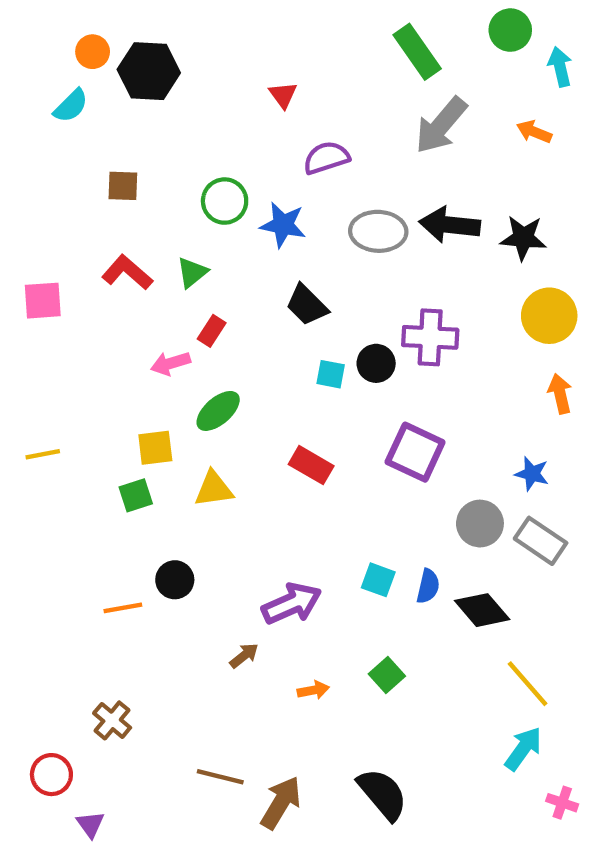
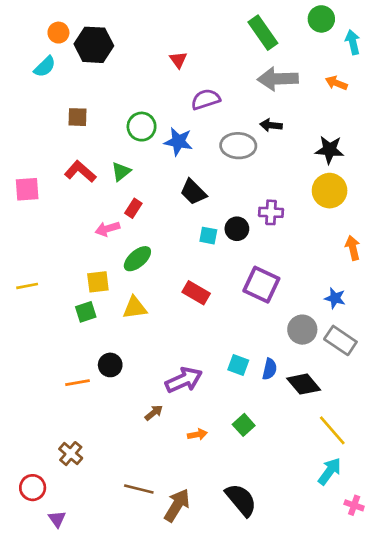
gray arrow: (441, 125) -> (278, 79), turned 48
black arrow: (450, 225) -> (271, 125), moved, size x0.6
yellow circle: (549, 316) -> (330, 191), moved
purple cross: (430, 337) -> (271, 212), size x0.7

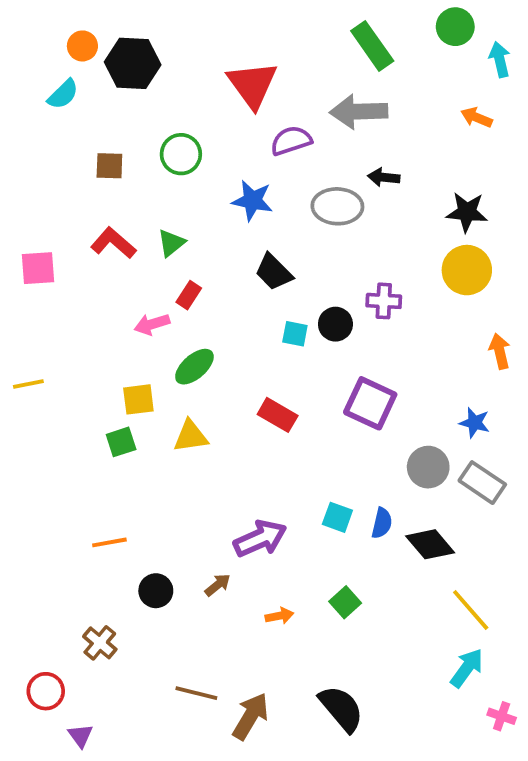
red triangle: (178, 60) -> (252, 85), size x2.0
gray arrow: (278, 79) -> (359, 112), moved
green circle: (142, 127) -> (181, 154), moved
yellow line: (27, 286) -> (28, 384), moved
black circle: (110, 365) -> (156, 591), moved

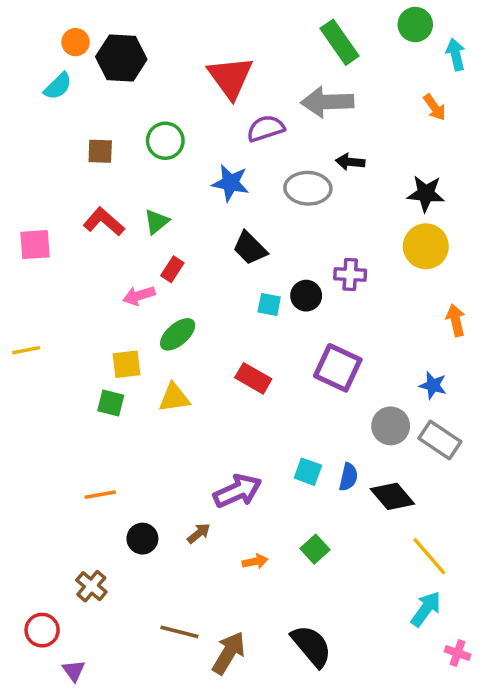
orange arrow: (476, 117) -> (435, 107), turned -148
green square: (121, 442) -> (111, 403), turned 32

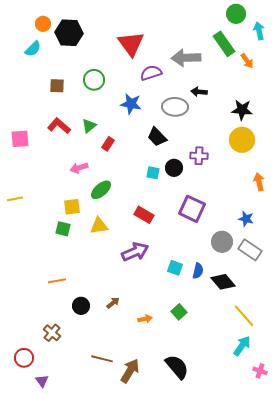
green rectangle: (340, 42) -> (224, 44), moved
black trapezoid: (250, 248) -> (157, 137), moved
red rectangle: (172, 269) -> (108, 144), moved
purple arrow: (237, 491) -> (135, 252), moved

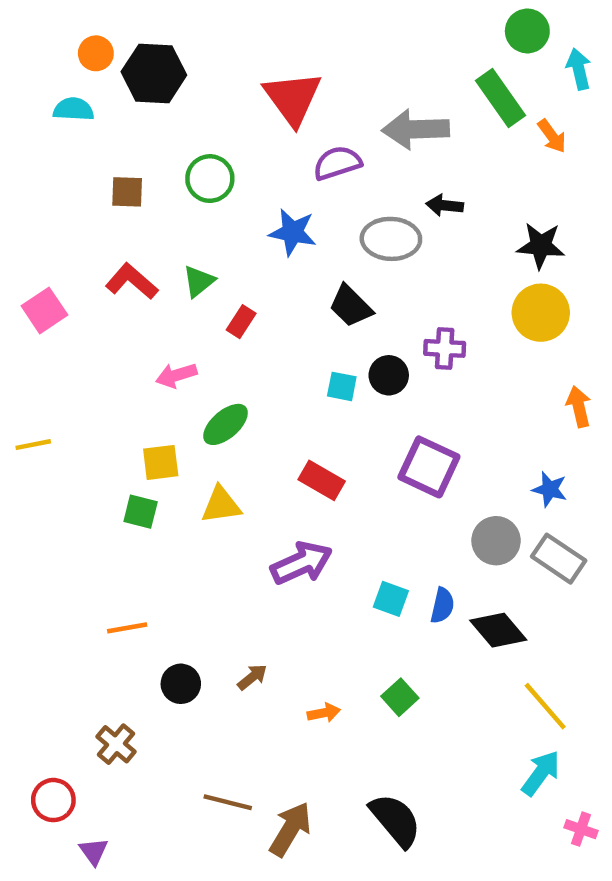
cyan semicircle: (33, 49) -> (73, 109), turned -132
pink square: (20, 139) -> (44, 310), turned -30

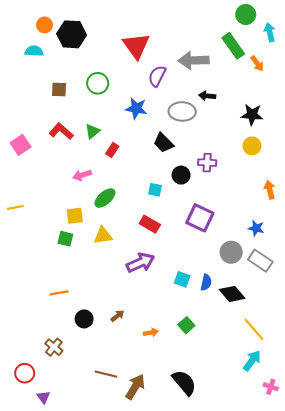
purple semicircle: (337, 163) -> (157, 76), turned -45
yellow circle: (541, 313) -> (252, 146), size x0.7
cyan square: (342, 386) -> (155, 190), moved

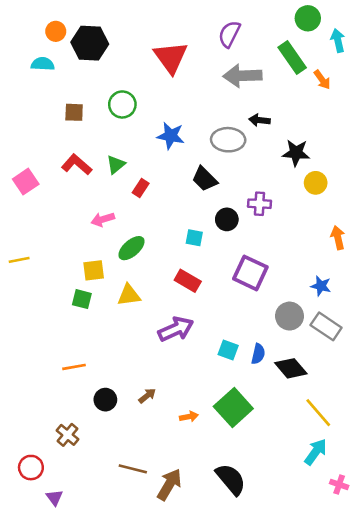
purple semicircle: (157, 76) -> (229, 34), moved
black star: (252, 115) -> (296, 153), moved
green square: (186, 325) -> (233, 407), size x1.8

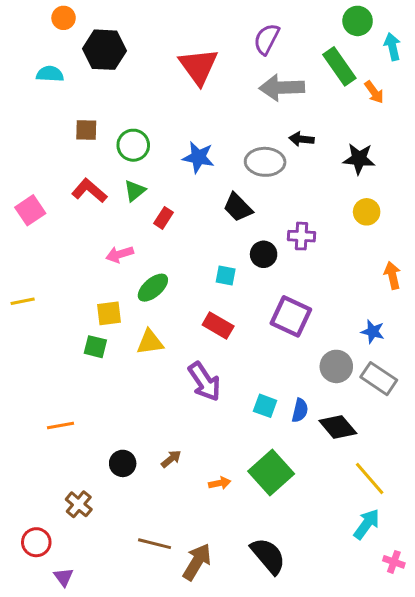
orange circle: (56, 31) -> (64, 18), moved
green circle: (122, 104) -> (133, 145), moved
black star: (296, 153) -> (359, 159), moved
purple arrow: (176, 329) -> (204, 382), turned 80
orange line: (74, 367) -> (61, 426), moved

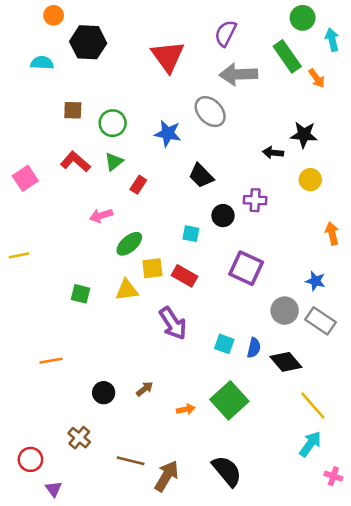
black arrow: (301, 139) -> (273, 153), moved
gray ellipse: (265, 162) -> (210, 112), moved, turned 44
yellow square: (109, 313) -> (152, 268), moved
brown cross: (79, 504) -> (79, 438), moved

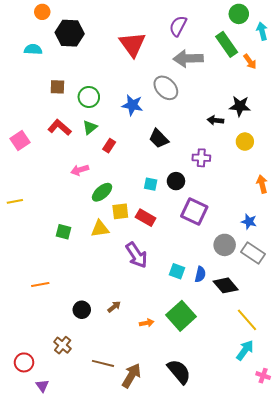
black circle: (223, 216) -> (176, 181), moved

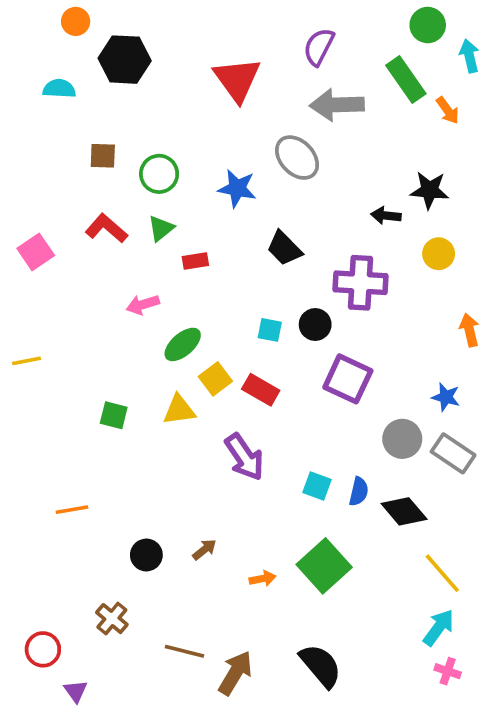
red rectangle: (109, 146) -> (195, 261), turned 48
purple cross: (201, 158) -> (361, 283), size x1.6
yellow square: (120, 211) -> (215, 379), turned -30
pink cross: (263, 376) -> (448, 671), moved

